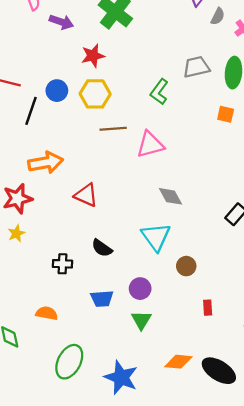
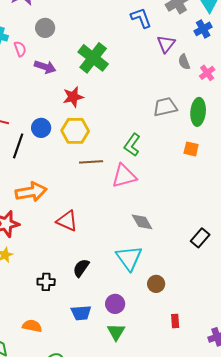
gray semicircle: (218, 16) -> (184, 62), turned 133
green L-shape: (159, 92) -> (132, 145), moved
black semicircle: (102, 248) -> (81, 268), turned 90

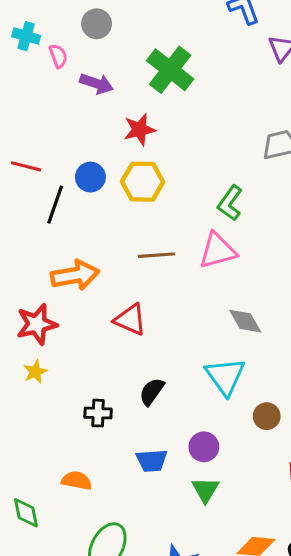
brown line: (91, 162) -> (156, 255), moved

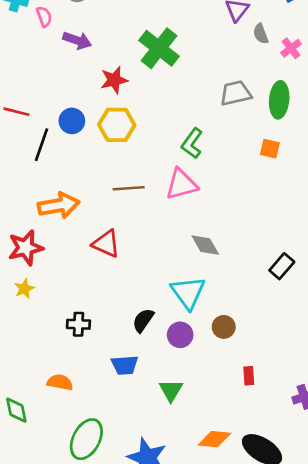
green cross: (170, 70) -> (159, 48), moved
black semicircle: (152, 392) -> (143, 320), moved
purple circle: (204, 447) -> (180, 335), moved

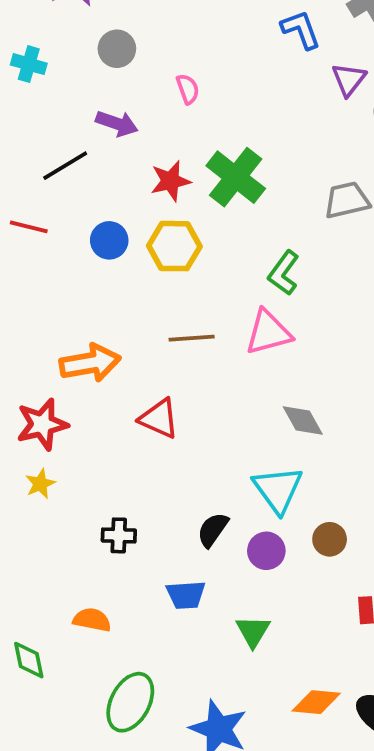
pink semicircle: (44, 17) -> (188, 89), moved
green cross: (159, 48) -> (236, 177), moved
black line: (41, 145) -> (65, 166), moved, turned 40

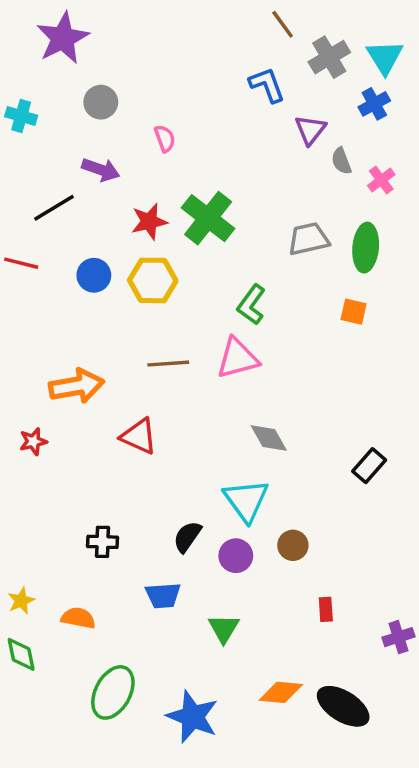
red star: (42, 424) -> (33, 441), size x0.6
yellow star: (40, 484) -> (21, 601), moved

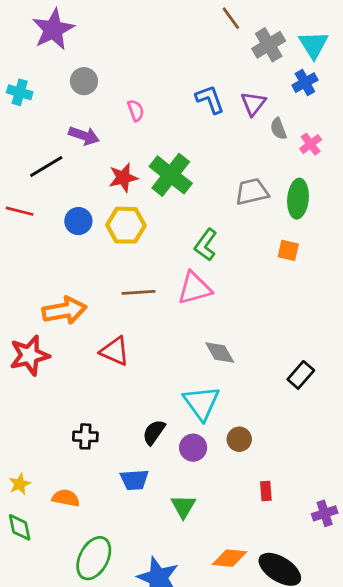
blue L-shape: (267, 85) -> (210, 99), moved
red star: (33, 441) -> (29, 355), size x1.8

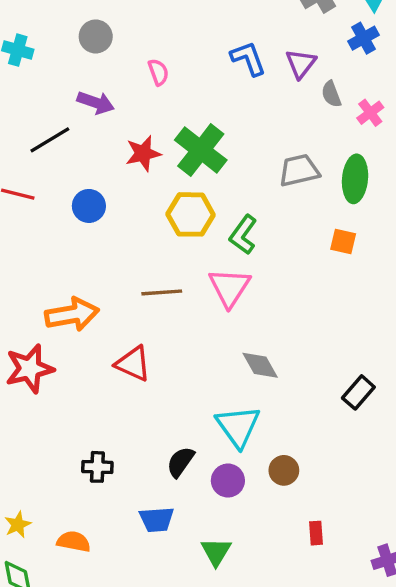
yellow hexagon: (126, 225) -> (191, 214), moved
pink triangle: (194, 288) -> (230, 287), turned -42

